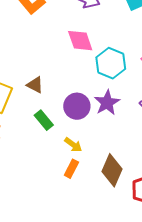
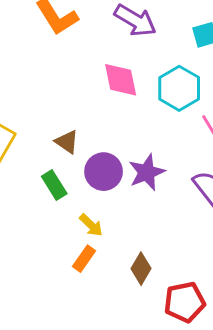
cyan hexagon: (111, 63) -> (179, 88), moved
brown triangle: (35, 85) -> (67, 142), moved
brown diamond: (112, 170) -> (141, 269), size x0.7

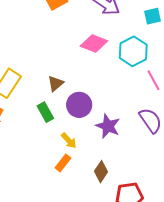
pink diamond: (121, 80) -> (94, 43), turned -60
brown triangle: (67, 142) -> (55, 83), turned 42
purple star: (147, 172) -> (108, 126), moved, turned -30

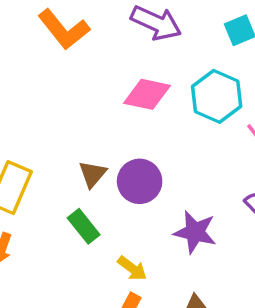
purple circle: (79, 105) -> (140, 181), moved

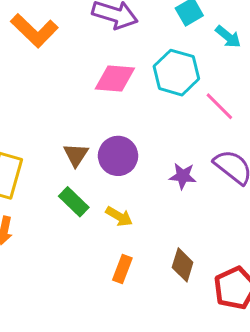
purple star: (195, 232) -> (183, 176), moved, size x0.7
yellow arrow: (132, 268) -> (119, 216), moved

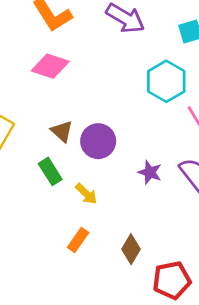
pink diamond: (115, 78) -> (50, 66), moved
brown triangle: (76, 155) -> (62, 131), turned -35

